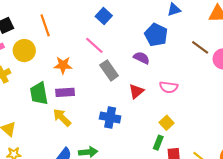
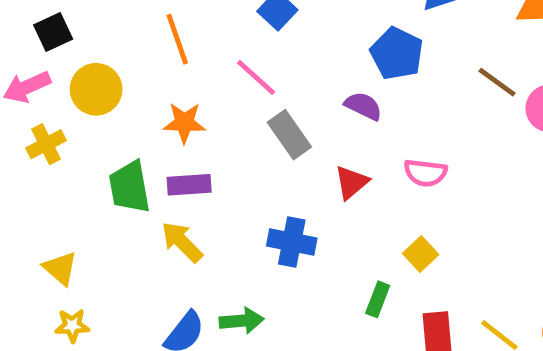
orange line: (45, 25) -> (177, 39), moved
green rectangle: (158, 143) -> (378, 299), moved

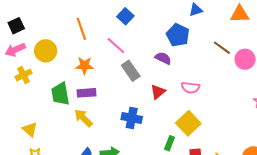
black square: (53, 32) -> (16, 26), moved
yellow square: (421, 254) -> (188, 123), size x1.6

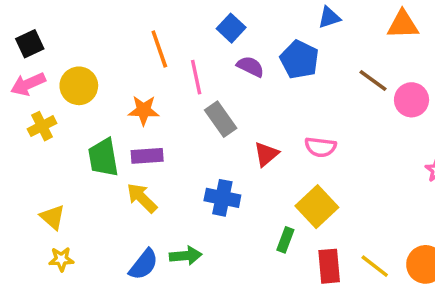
blue square: (125, 16) -> (231, 28), moved
orange line: (81, 29) -> (159, 49), moved
pink line: (116, 46) -> (196, 77), turned 36
purple semicircle: (163, 58) -> (250, 67), moved

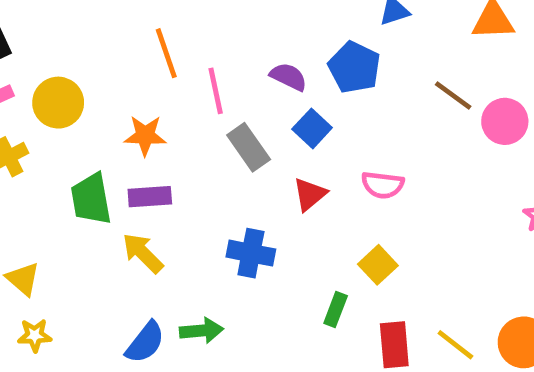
blue square: (231, 28) -> (312, 128), moved
yellow square: (317, 207) -> (378, 265), size x0.7

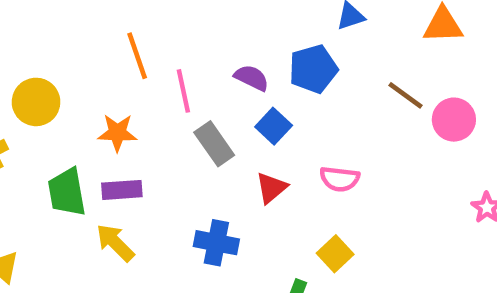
blue pentagon: (354, 67) -> (313, 69), turned 30

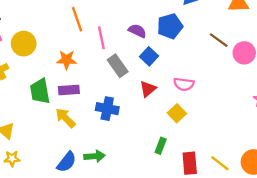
blue cross: (216, 243) -> (107, 109), moved
yellow square: (335, 254) -> (177, 113), moved

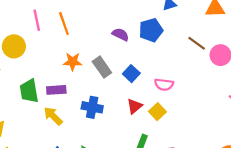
pink line: (101, 38) -> (37, 20), moved
blue square: (149, 56) -> (131, 74), moved
orange star: (67, 60) -> (73, 62), moved
red triangle: (148, 89) -> (135, 106), moved

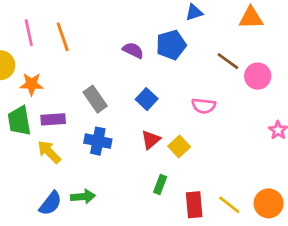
orange star: (73, 62) -> (31, 84), moved
gray rectangle: (102, 67) -> (95, 99), moved
pink semicircle: (164, 84) -> (204, 106), moved

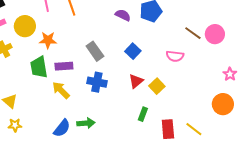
brown line: (228, 61) -> (193, 33), moved
orange circle: (269, 203) -> (223, 104), moved

